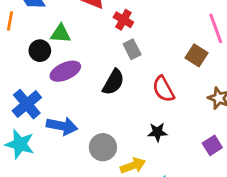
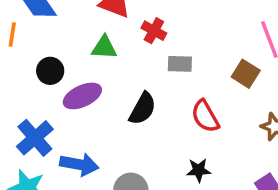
green triangle: (61, 34) -> (104, 47), moved
gray rectangle: (132, 49) -> (180, 64), moved, turned -60

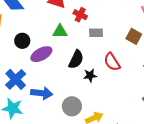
green triangle: (104, 47) -> (60, 31), moved
black star: (199, 170) -> (90, 75), moved

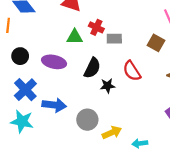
red cross: (80, 15) -> (96, 27), moved
black circle: (22, 41) -> (20, 56), moved
purple ellipse: (41, 54) -> (54, 62), turned 40

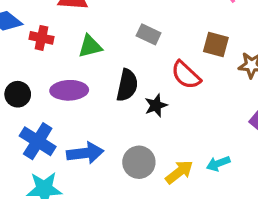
red cross: (96, 27) -> (42, 38), moved
gray rectangle: (114, 39) -> (149, 34), turned 40
brown square: (156, 43) -> (216, 44), moved
cyan arrow: (140, 143) -> (218, 164), moved

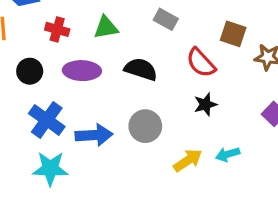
red cross: (42, 38) -> (57, 29), moved
black semicircle: (127, 85) -> (141, 69), turned -88
black star: (156, 105) -> (205, 104), moved
gray circle: (139, 162) -> (145, 126), moved

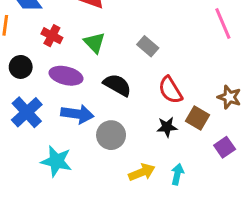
green triangle: (106, 27) -> (94, 43), turned 45
brown square: (233, 34) -> (198, 118), moved
blue arrow: (94, 135) -> (77, 114), moved
cyan arrow: (228, 154) -> (177, 174), turned 108
cyan star: (50, 169) -> (56, 161), moved

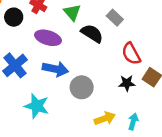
black circle: (21, 67) -> (14, 17), moved
black semicircle: (117, 85) -> (92, 33), moved

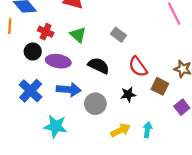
black circle: (14, 17) -> (33, 52), moved
black semicircle: (92, 33) -> (99, 66), moved
black star: (127, 83) -> (128, 94), moved

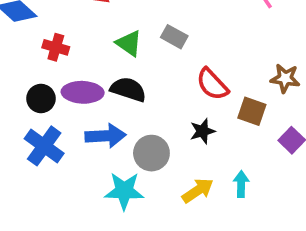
green triangle: (78, 35) -> (129, 43), moved
black circle: (33, 52) -> (41, 99), moved
black semicircle: (99, 66) -> (128, 89), moved
cyan star: (55, 126) -> (124, 191), moved

